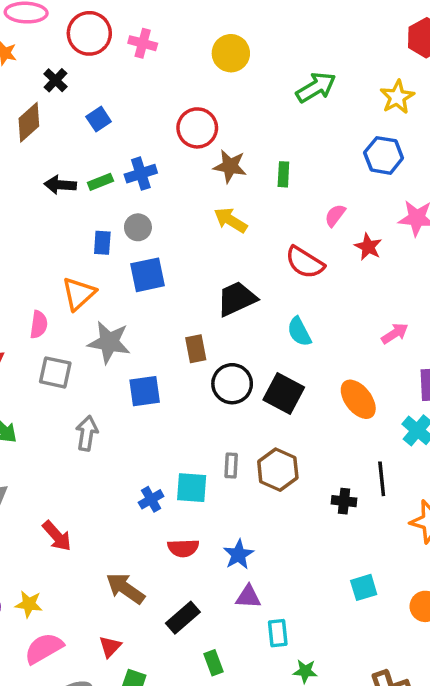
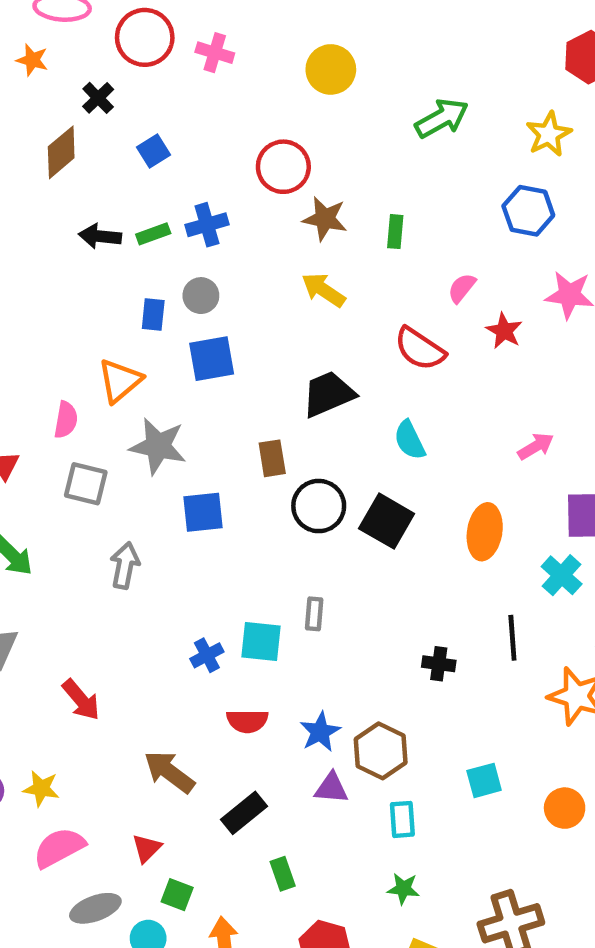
orange ellipse: (358, 399) -> (485, 532), turned 45
brown hexagon: (278, 470) -> (381, 751), moved
black cross: (344, 501) -> (439, 664), moved
cyan rectangle: (278, 633) -> (402, 819), moved

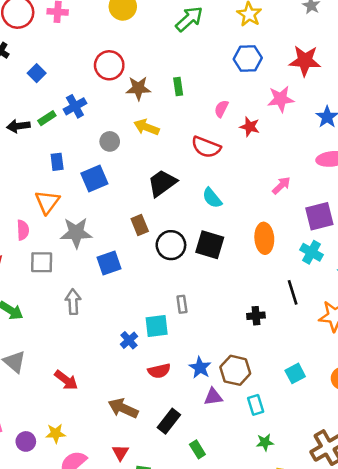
gray circle: (201, 296) -> (110, 141), moved

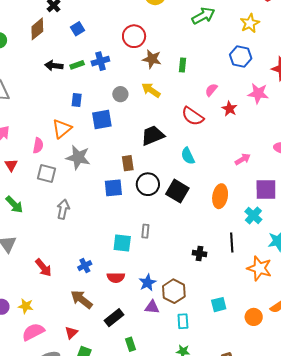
blue square: (109, 263) -> (113, 188), moved
blue cross: (129, 340) -> (85, 266), moved

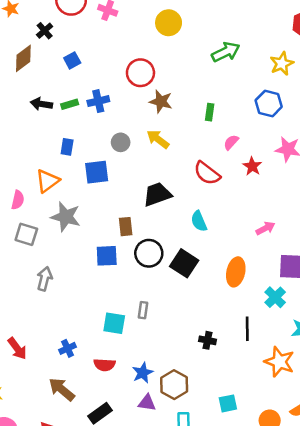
green rectangle: (182, 65) -> (210, 112), moved

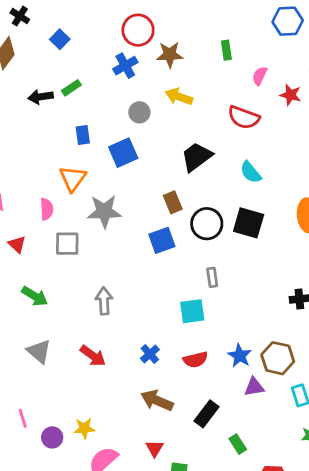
blue cross: (98, 101) -> (125, 66), moved
gray arrow: (44, 279) -> (104, 301), moved
gray rectangle: (143, 310) -> (212, 277), moved
red arrow: (17, 349) -> (93, 356), moved

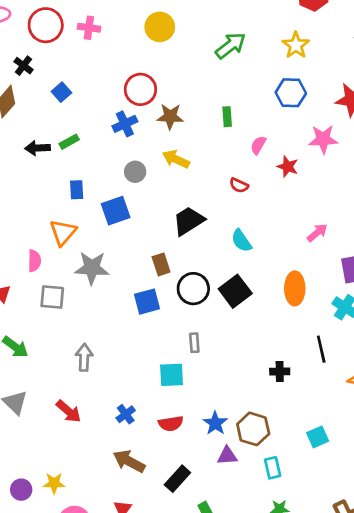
red semicircle: (244, 117) -> (239, 185), size x0.6
black square: (249, 223) -> (235, 291), turned 32

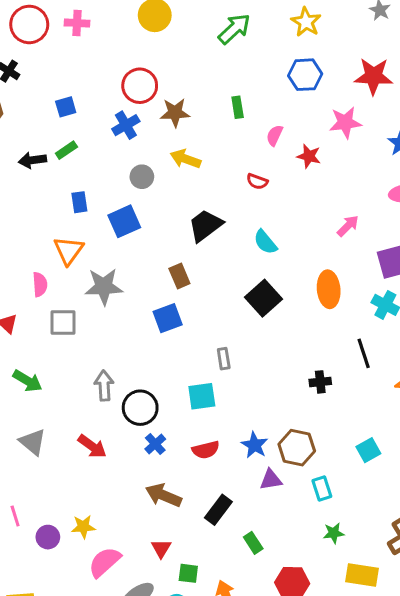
blue square: (61, 92) -> (66, 107), moved, turned 30
black circle: (193, 289) -> (140, 408), moved

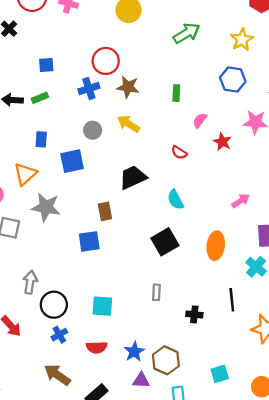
gray rectangle: (224, 359) -> (156, 292), moved

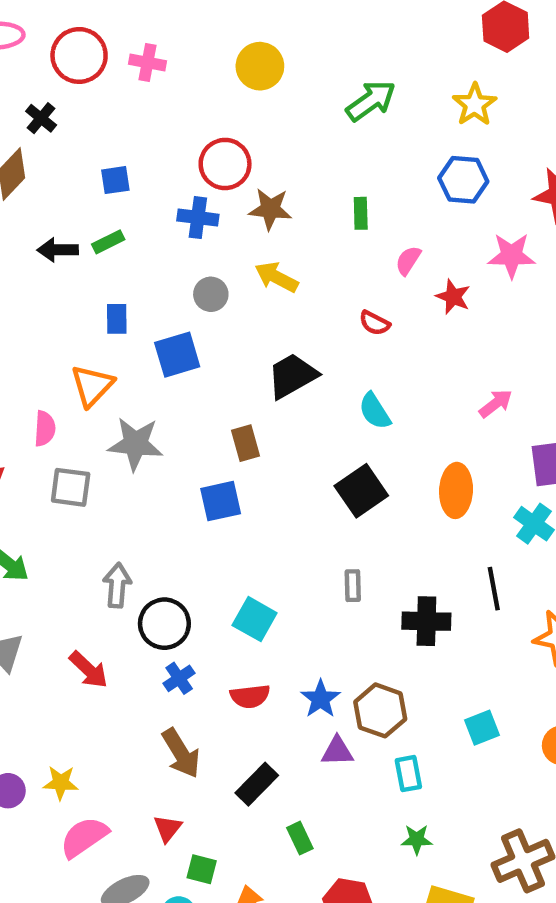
blue cross: (89, 89) -> (198, 218), turned 30
cyan square: (102, 306) -> (255, 619), turned 30
black cross: (194, 314) -> (426, 621), size x1.5
brown arrow: (57, 375) -> (181, 753), turned -152

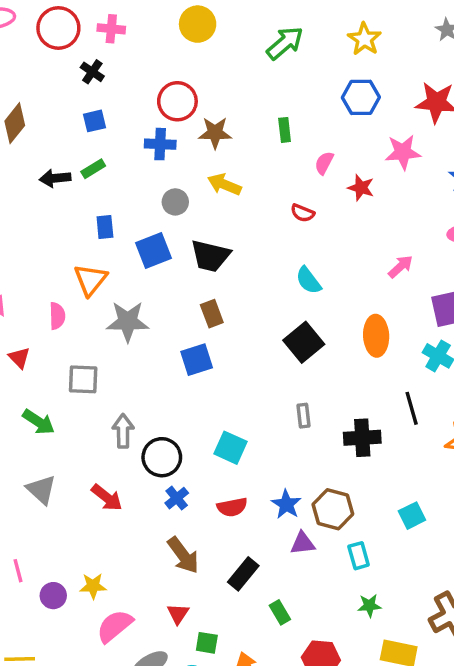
black cross: (41, 118) -> (92, 72), moved
black trapezoid: (292, 376) -> (210, 256), moved, turned -132
gray square: (71, 487) -> (83, 379), moved

